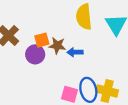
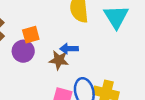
brown star: (57, 46) -> (59, 60), moved

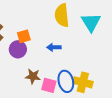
brown star: (59, 60) -> (33, 76), moved

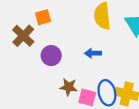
orange square: (24, 36) -> (43, 17), moved

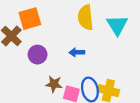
orange square: (43, 17) -> (30, 19), size x1.5

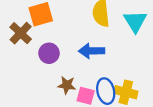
blue arrow: (77, 52) -> (92, 51), size x1.5

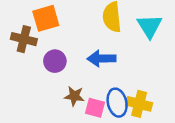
brown cross: (21, 33) -> (24, 39), turned -30

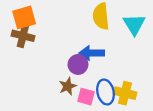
orange square: (46, 18) -> (24, 17), moved
purple circle: (55, 61) -> (78, 64), moved
brown star: (74, 96) -> (68, 86), turned -30

